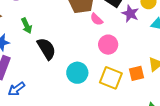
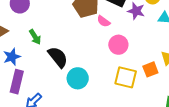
cyan circle: (77, 73) -> (78, 78), moved

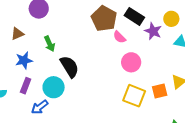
cyan circle: (78, 78) -> (54, 87), moved
purple rectangle: (17, 82) -> (26, 86), size x0.7

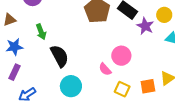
pink semicircle: (119, 37) -> (105, 69), moved
cyan circle: (54, 87) -> (71, 86), moved
yellow square: (134, 96) -> (122, 89), size x0.7

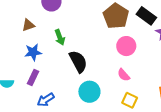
pink circle: (121, 56) -> (126, 46), moved
yellow square: (122, 89) -> (130, 100), moved

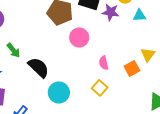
pink semicircle: (124, 75) -> (104, 63), moved, turned 48
yellow square: (130, 100) -> (100, 88), turned 35

